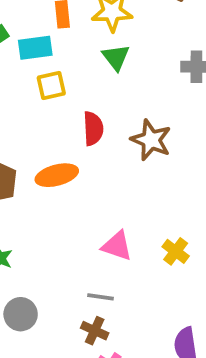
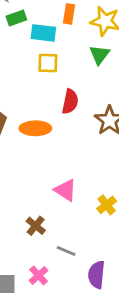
gray line: (100, 297) -> (66, 251), moved
brown cross: (95, 331) -> (36, 226), moved

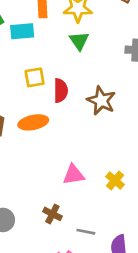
yellow square: (48, 63) -> (35, 77), moved
pink triangle: (65, 190) -> (74, 175), turned -30

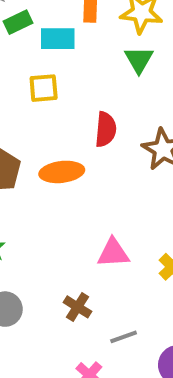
yellow square: (35, 77) -> (44, 88), moved
gray line: (86, 232) -> (124, 337), turned -36

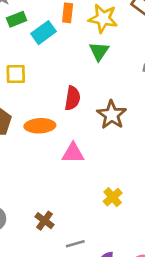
cyan rectangle: (58, 39) -> (43, 33), turned -40
yellow square: (44, 88) -> (16, 74), moved
pink triangle: (113, 253) -> (73, 153), moved

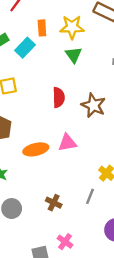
orange ellipse: (40, 126) -> (36, 149), moved
gray line: (75, 244) -> (90, 196), moved, turned -42

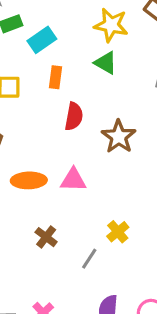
orange rectangle: (42, 28) -> (56, 77), moved
green triangle: (74, 55) -> (106, 63), turned -36
brown cross: (54, 203) -> (46, 237), moved

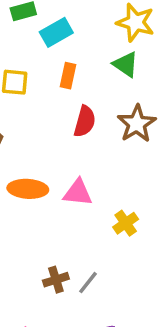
brown star: (119, 137) -> (137, 124), moved
yellow cross: (118, 232) -> (126, 223), moved
brown cross: (46, 237) -> (56, 280), moved, turned 30

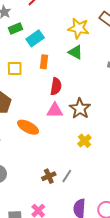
brown star: (137, 124) -> (80, 108), moved
orange ellipse: (28, 189) -> (28, 127), turned 30
pink triangle: (78, 193) -> (55, 110), moved

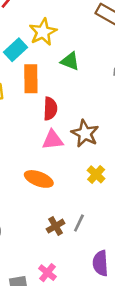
yellow star: (79, 28) -> (43, 32), moved, turned -30
orange rectangle: (44, 62) -> (31, 79), size x1.5
orange ellipse: (28, 127) -> (39, 179), moved

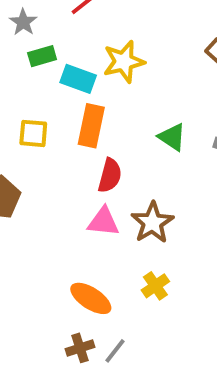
cyan rectangle: (16, 50) -> (78, 79), turned 50
green triangle: (70, 61) -> (172, 137), moved
orange ellipse: (39, 179) -> (91, 298), moved

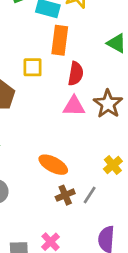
yellow square: (33, 133) -> (33, 67), moved
yellow cross: (155, 286) -> (113, 165), moved
orange ellipse: (91, 298) -> (53, 165), moved

